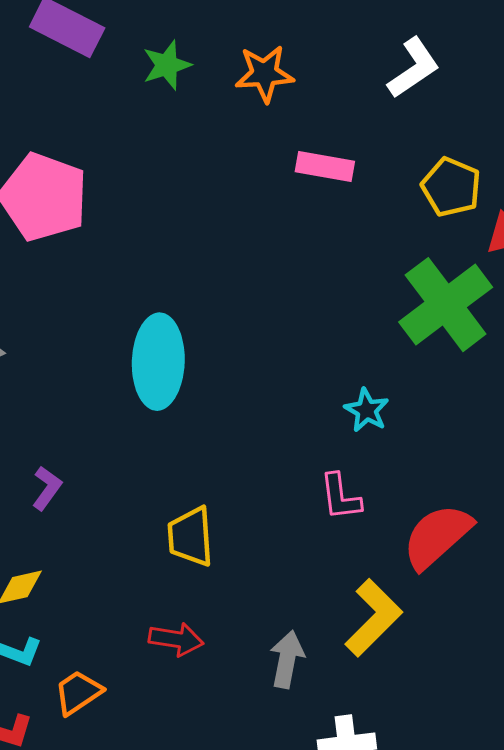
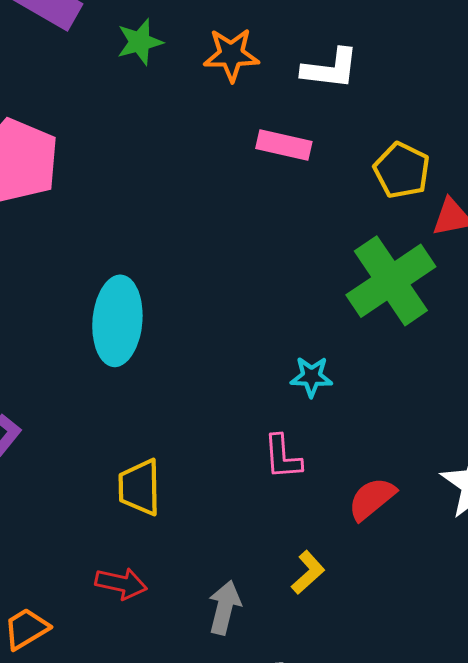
white L-shape: (414, 68) -> (330, 69), moved, turned 38
cyan star: (367, 410) -> (311, 377), turned -30
red semicircle: (437, 536) -> (372, 499), size x0.7
yellow L-shape: (373, 618) -> (308, 573), size x0.6

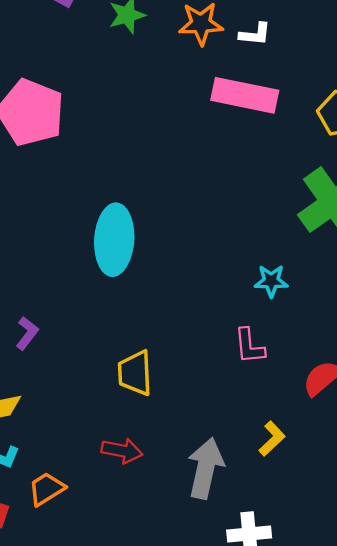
white L-shape: (330, 69) -> (255, 34), moved, size x0.7
pink rectangle: (284, 145) -> (245, 95), size x1.5
gray arrow: (225, 607) -> (206, 468), size x1.4

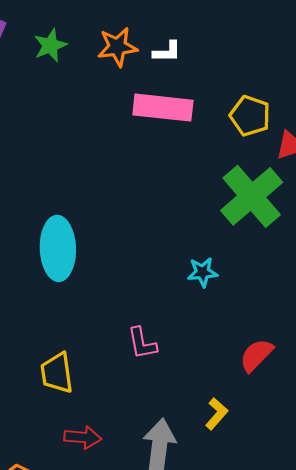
pink L-shape: (249, 346) -> (142, 343), moved
yellow trapezoid: (135, 373) -> (57, 373), moved

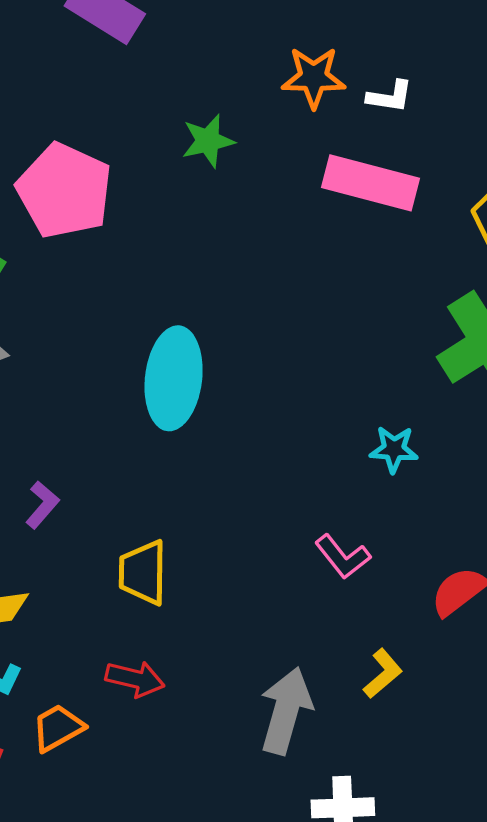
green star: (50, 45) -> (208, 141), moved
pink L-shape: (142, 343) -> (343, 557), moved, turned -36
red arrow: (83, 437) -> (135, 679), moved

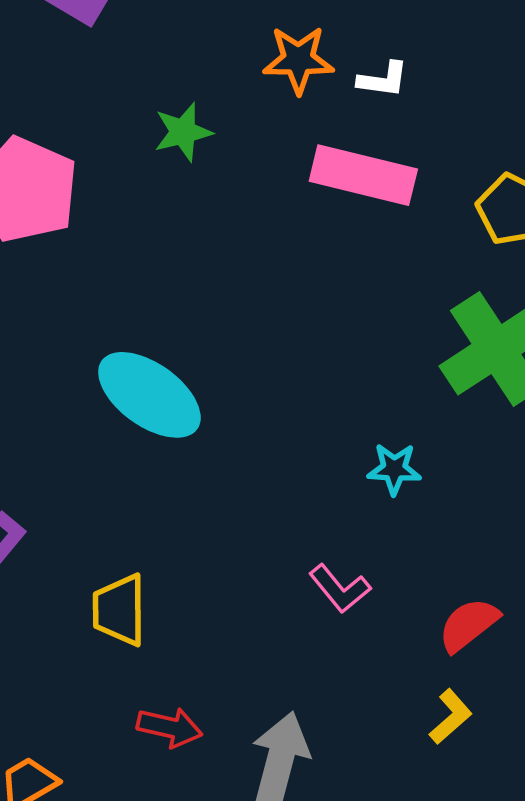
cyan ellipse: (174, 378) -> (149, 395), turned -60
yellow L-shape: (383, 674) -> (451, 717), moved
red arrow: (135, 679) -> (170, 727), moved

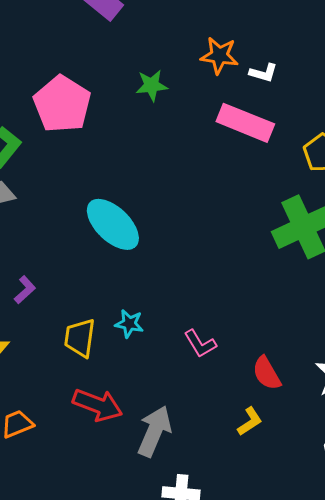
cyan star: (394, 469) -> (129, 324), moved
red semicircle: (469, 625) -> (267, 373), turned -90
red arrow: (170, 727) -> (98, 405), size x1.4

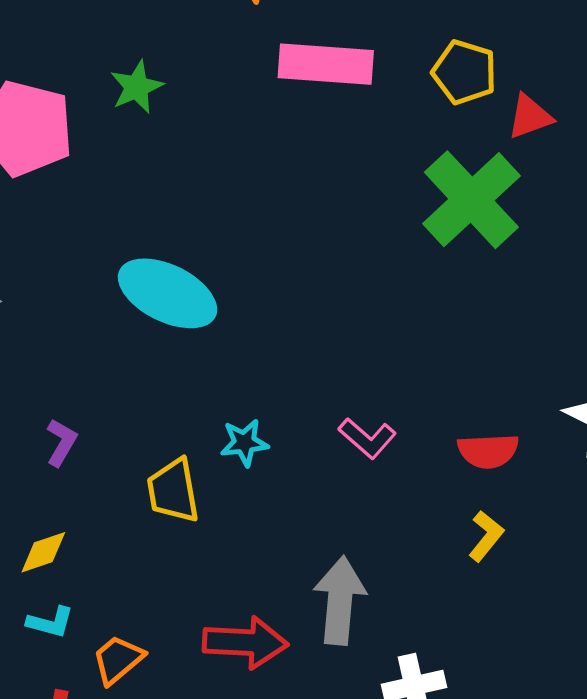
green star: (152, 85) -> (137, 87), moved
red semicircle: (267, 373) -> (488, 451), turned -45
red arrow: (98, 405) -> (245, 642), moved

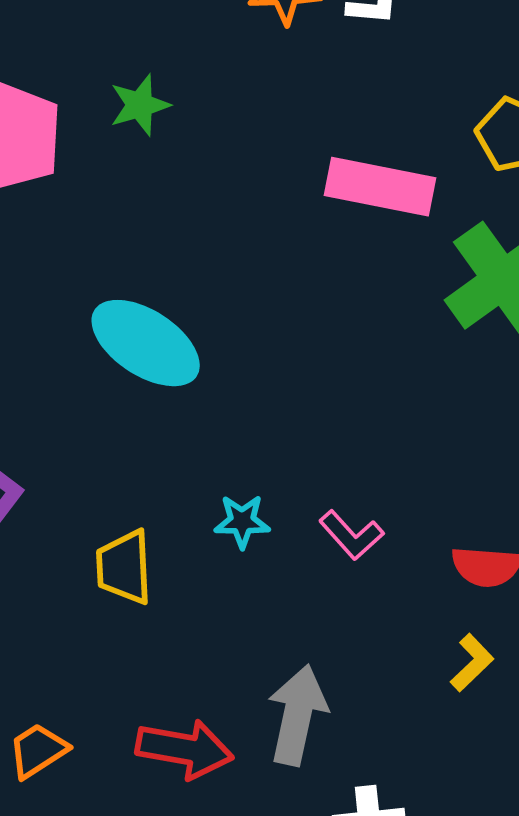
pink rectangle: (326, 64) -> (380, 187), moved
cyan star: (244, 443) -> (242, 521), moved

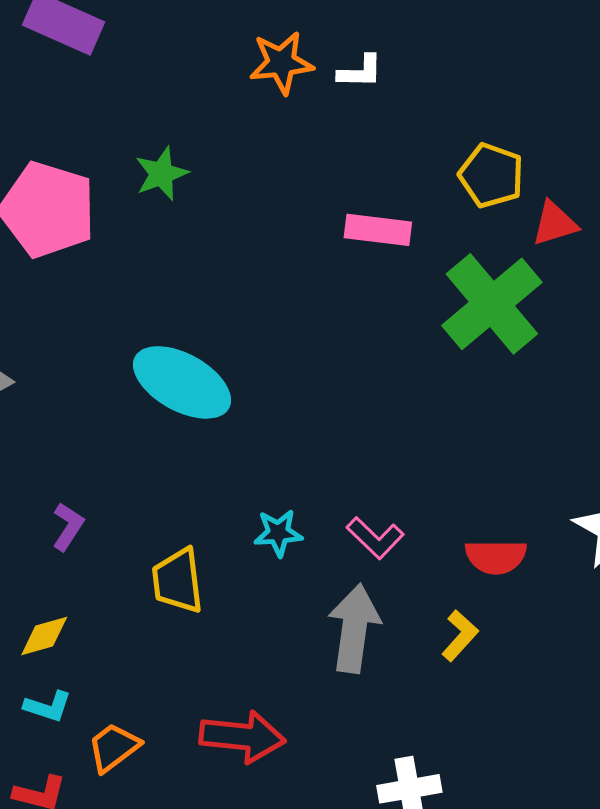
pink rectangle: (380, 187) -> (378, 230), size x0.7
yellow L-shape: (472, 663) -> (460, 636), moved
gray arrow: (297, 715) -> (354, 628), moved

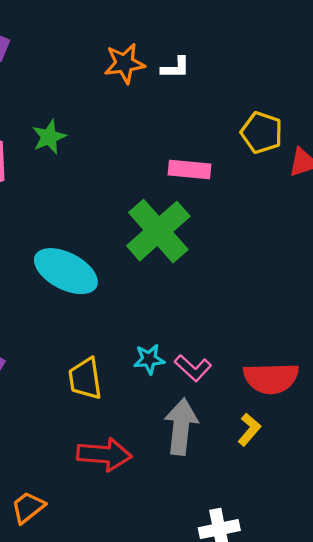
green cross: (492, 304) -> (158, 231), moved
cyan star: (278, 533) -> (149, 359), moved
red semicircle: (496, 557) -> (271, 378), size x1.4
yellow trapezoid: (178, 581) -> (85, 379), moved
red arrow: (242, 737) -> (104, 454), moved

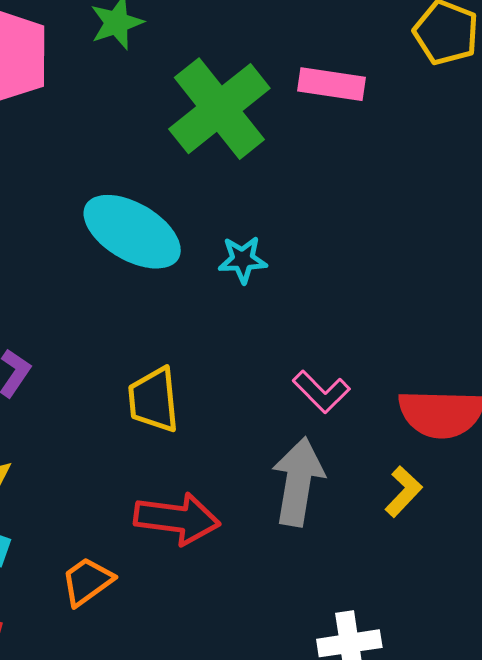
green cross: (158, 231) -> (219, 109), moved
cyan star: (149, 359) -> (243, 260), moved
orange trapezoid: (28, 507) -> (87, 581), moved

